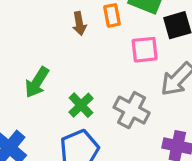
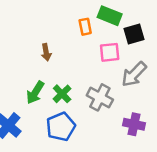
brown arrow: (79, 24) -> (46, 52), moved
green arrow: (37, 82) -> (35, 93), moved

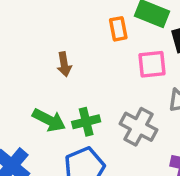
green arrow: (35, 93) -> (49, 120), turned -95
green cross: (62, 94) -> (86, 122), turned 30

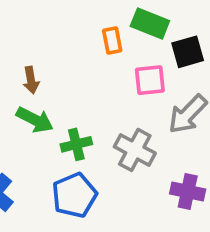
brown arrow: (64, 64) -> (31, 80), moved
green arrow: (49, 120) -> (35, 120), moved

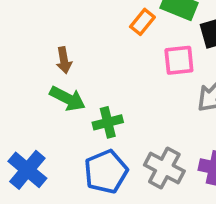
orange rectangle: (112, 40) -> (142, 22), turned 50
gray cross: (135, 150) -> (164, 168), moved

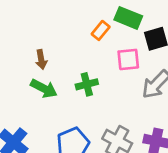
green cross: (108, 122) -> (87, 84), moved

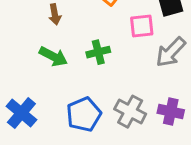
brown arrow: (41, 59) -> (55, 14), moved

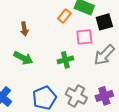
green cross: (98, 52) -> (65, 60), moved
purple cross: (171, 112) -> (104, 96), turned -30

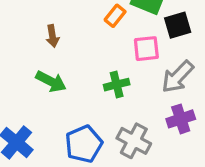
purple cross: (104, 96) -> (181, 119), moved

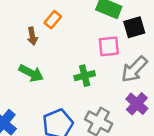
orange rectangle: (115, 16) -> (53, 20), moved
purple cross: (181, 119) -> (137, 104), turned -30

